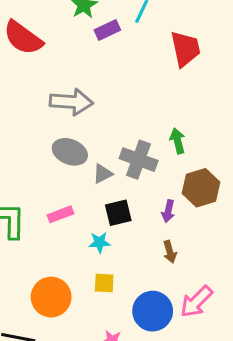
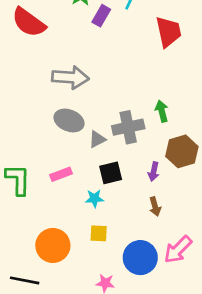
purple rectangle: (107, 30) -> (101, 16), turned -35
gray cross: (139, 160) -> (128, 127), turned -32

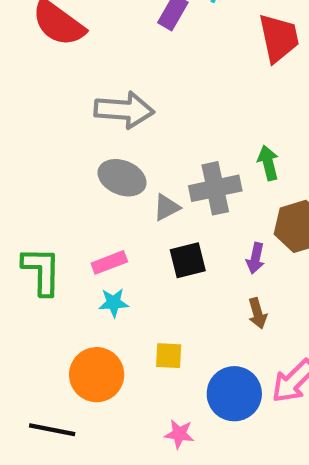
cyan star: (95, 198) -> (114, 303), moved

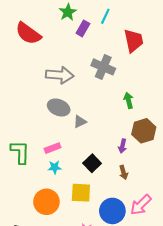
gray cross: (215, 188) -> (103, 67), moved, turned 35
black square: (188, 260) -> (92, 163), moved, turned -30
yellow square: (169, 356) -> (81, 193), size x1.5

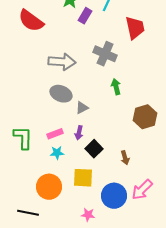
green arrow: (129, 100) -> (116, 87), moved
purple arrow: (123, 146) -> (79, 133), moved

